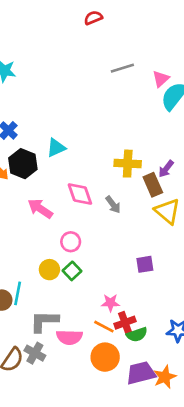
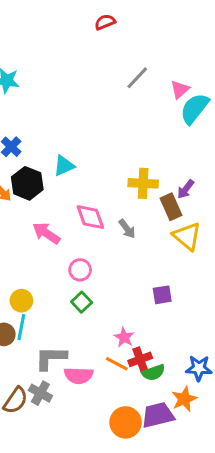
gray line: (122, 68) -> (137, 78), turned -30
yellow circle: (49, 270) -> (21, 301), moved
pink star: (110, 303) -> (124, 337), turned 30
orange circle: (105, 357) -> (126, 422), moved
orange star: (165, 377) -> (184, 399), moved

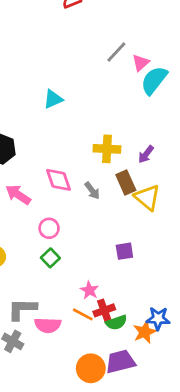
gray line: (137, 78) -> (116, 52), moved
cyan triangle: (64, 166) -> (53, 99), moved
brown rectangle: (171, 207) -> (126, 183), moved
orange star: (184, 399) -> (145, 332), moved

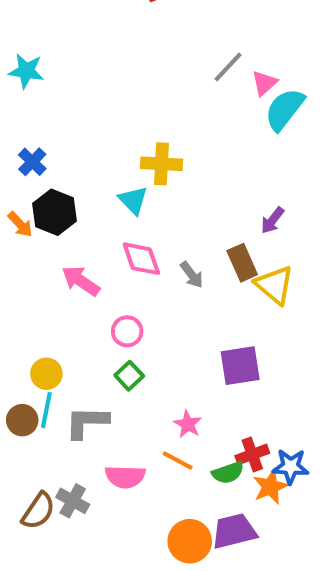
cyan triangle: (53, 99) -> (133, 200), moved, turned -50
yellow cross: (107, 149) -> (161, 164), moved
purple square: (124, 251) -> (240, 366), size x1.5
gray L-shape: (22, 309) -> (87, 422), moved
red cross: (104, 310) -> (252, 454), moved

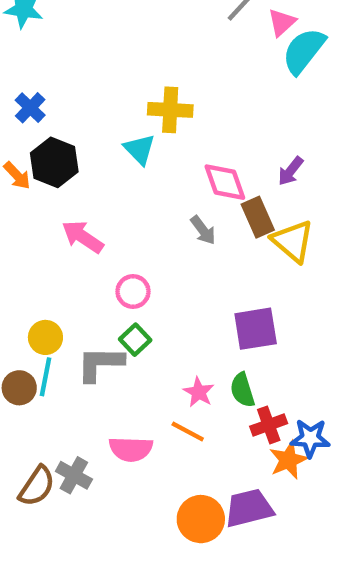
pink diamond: (141, 259) -> (225, 182), moved
gray L-shape: (87, 422) -> (100, 364), moved
green semicircle: (228, 473) -> (242, 390), moved, turned 92

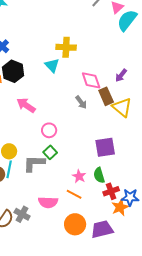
orange circle: (201, 519) -> (75, 224), moved

